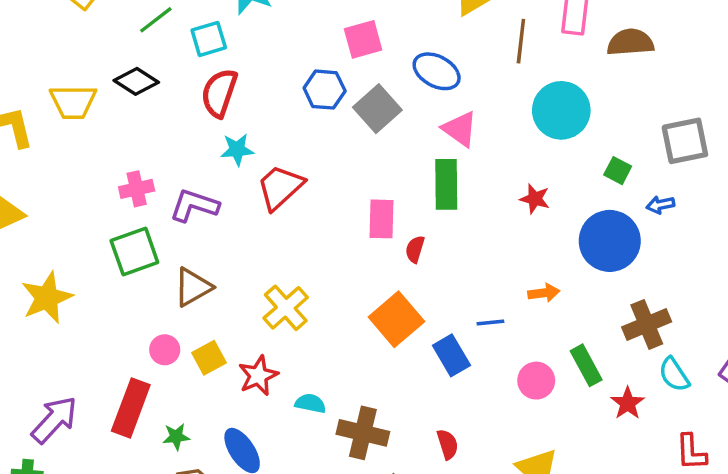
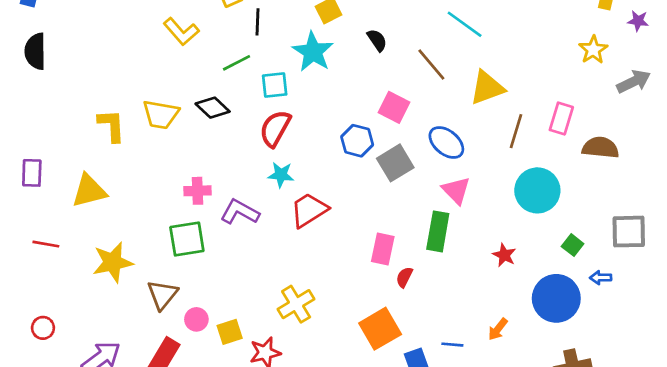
pink square: (363, 39) -> (394, 107), turned 32
brown triangle: (193, 287) -> (162, 295), moved, turned -32
orange arrow: (544, 293) -> (498, 329), turned 125

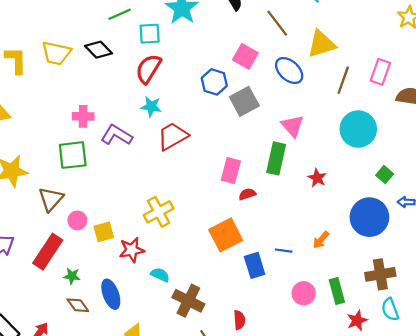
blue ellipse: (446, 142) -> (289, 71), moved
red star: (504, 255) -> (317, 178), moved
red semicircle: (404, 277) -> (247, 194), turned 42

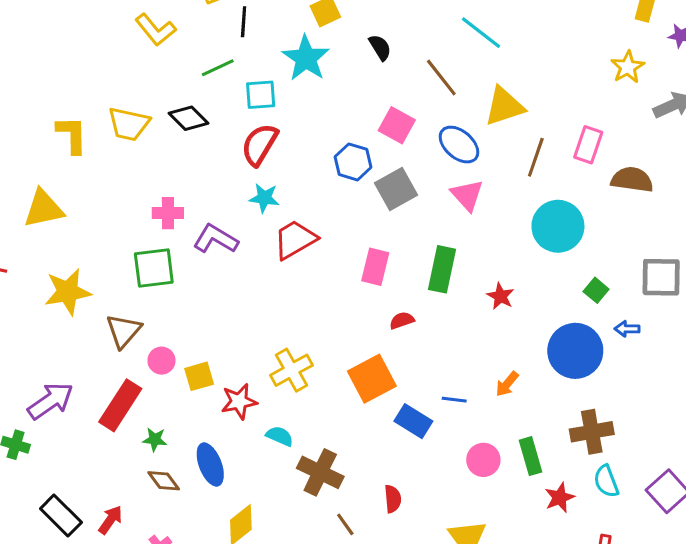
pink triangle: (293, 126) -> (467, 195), moved
pink rectangle: (231, 171) -> (375, 267), moved
yellow cross: (159, 212) -> (292, 370), moved
blue rectangle: (255, 265) -> (413, 421), turned -40

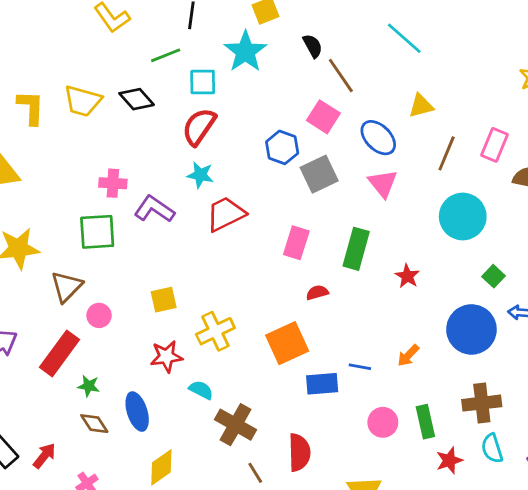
brown line: (441, 78) -> (341, 76), moved
yellow triangle: (504, 106) -> (421, 106), size x0.7
yellow square: (199, 376) -> (164, 300), moved
blue rectangle: (413, 421) -> (322, 384), turned -40
red semicircle: (393, 499) -> (299, 452), size x1.5

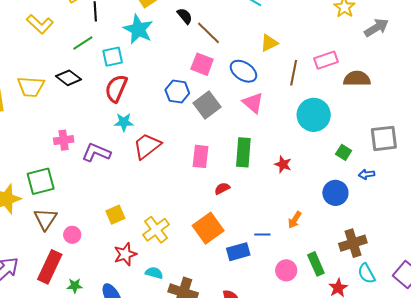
pink rectangle: (494, 145) -> (326, 60), turned 60
green square: (97, 232) -> (41, 181), moved
blue circle: (471, 329) -> (335, 193), size x0.7

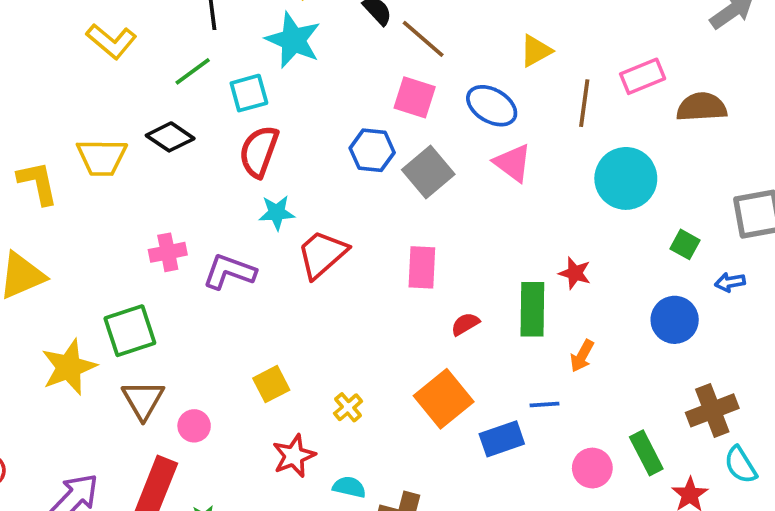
green rectangle: (243, 152) -> (532, 309), moved
orange arrow: (295, 220) -> (582, 356), moved
yellow cross: (156, 230) -> (348, 407), size x0.6

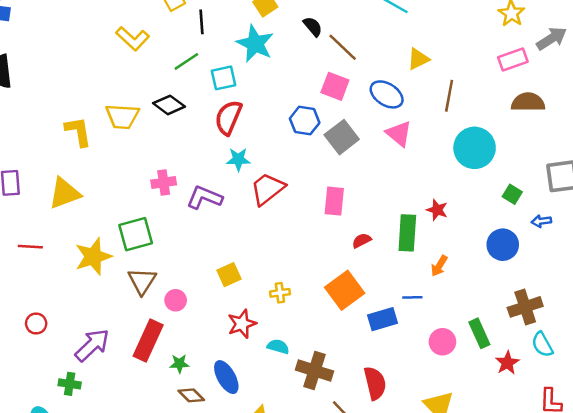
pink rectangle: (643, 76) -> (513, 60), moved
yellow cross: (348, 407) -> (280, 293), turned 30

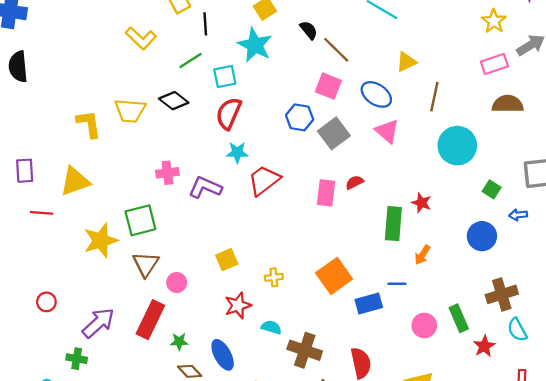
red semicircle: (362, 241) -> (354, 182), moved
red line: (30, 247) -> (42, 213), moved

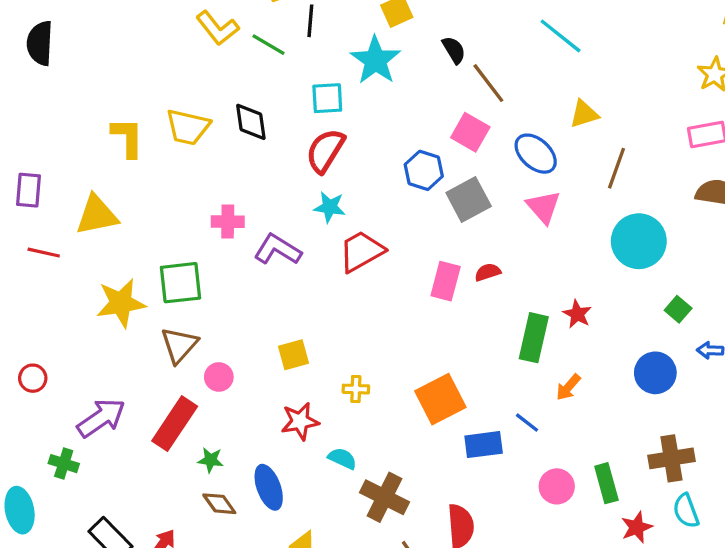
green line: (191, 61) -> (268, 45), moved, turned 55
black diamond: (174, 101) -> (251, 122), turned 36
blue line: (397, 284) -> (527, 423), turned 30

